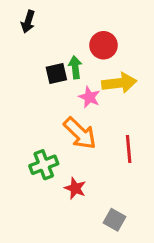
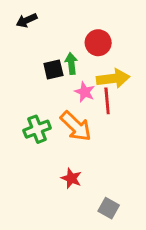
black arrow: (28, 22) -> (27, 20), turned 48
red line: (129, 149) -> (107, 101), moved
green cross: (44, 165) -> (37, 129), moved

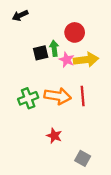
pink star: (85, 92) -> (67, 60), moved
red line: (107, 101) -> (83, 96), moved
orange arrow: (76, 126) -> (58, 96), turned -35

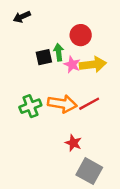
red line: (83, 96) -> (89, 104), turned 66
red star: (54, 136) -> (73, 143), moved
gray square: (83, 158) -> (89, 171), size x1.5

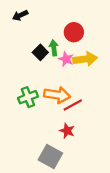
black square: (44, 57) -> (40, 52), turned -32
red line: (89, 104) -> (73, 105), moved
gray square: (89, 171) -> (50, 156), moved

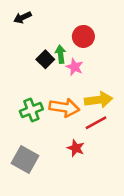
yellow arrow: (85, 59) -> (99, 100), moved
red line: (73, 105) -> (96, 123), moved
gray square: (50, 156) -> (25, 160), moved

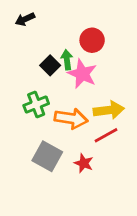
pink star: (75, 67) -> (82, 74), size x1.5
green cross: (31, 110) -> (36, 105), moved
gray square: (25, 160) -> (47, 156), moved

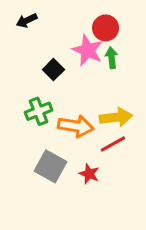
red circle: (92, 40) -> (106, 28), moved
green arrow: (67, 60) -> (112, 58), moved
pink star: (82, 74) -> (88, 50), moved

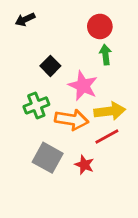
pink star: (88, 50) -> (83, 86), moved

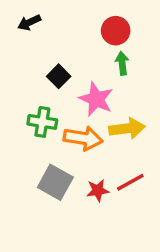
green cross: (36, 105) -> (42, 122), turned 30
red line: (107, 137) -> (130, 182), moved
red star: (84, 165) -> (98, 190), turned -30

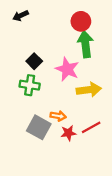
green arrow: (122, 63) -> (85, 44), size x1.6
black square: (59, 76) -> (34, 61), moved
orange arrow: (83, 138) -> (58, 116), moved, size x0.6

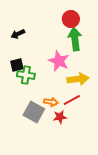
black arrow: (21, 16) -> (18, 34), moved
black square: (34, 61) -> (17, 65), moved, turned 32
red line: (91, 127) -> (72, 100), moved

